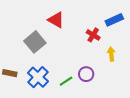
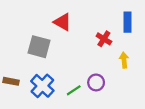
blue rectangle: (114, 20) -> (127, 22), turned -66
gray square: (35, 42) -> (39, 47), turned -35

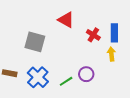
red triangle: (62, 22) -> (66, 20), moved
blue rectangle: (127, 22) -> (114, 33), moved

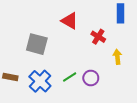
blue rectangle: (114, 33) -> (120, 13), moved
green line: (66, 81) -> (70, 77), moved

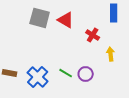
gray square: (37, 44) -> (40, 18), moved
green line: (70, 77) -> (66, 73), turned 64

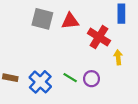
red triangle: (66, 20) -> (70, 21), turned -36
red cross: (93, 35) -> (99, 37), size x1.5

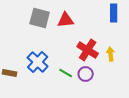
red cross: (99, 37) -> (88, 50), moved
blue cross: (40, 82) -> (38, 62), moved

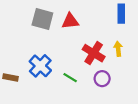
yellow arrow: (111, 54) -> (118, 49), moved
purple circle: (86, 74) -> (102, 79), moved

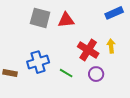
blue rectangle: (121, 14) -> (114, 13), turned 66
blue cross: (40, 66) -> (38, 62), turned 30

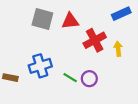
red cross: (88, 50) -> (95, 40), moved, turned 30
purple circle: (96, 74) -> (89, 79), moved

